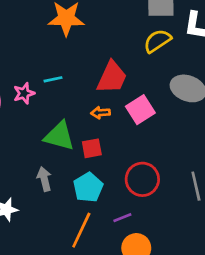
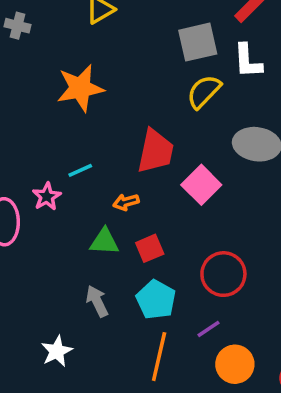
orange arrow: (100, 113) -> (126, 202), moved
green triangle: (59, 136) -> (104, 242), size x0.7

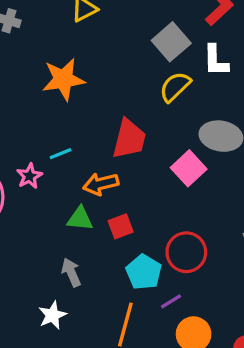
gray square: (198, 42) -> (171, 42), turned -30
pink square: (201, 185) -> (189, 168), moved
orange arrow: (126, 202) -> (101, 184), size x1.5
cyan pentagon: (156, 300) -> (144, 272), moved
white star: (57, 351) -> (52, 315), moved

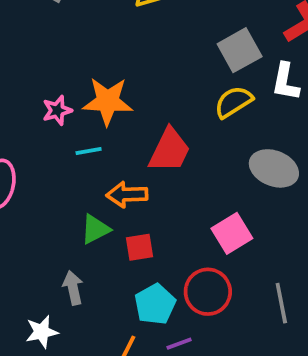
orange star: (63, 79) -> (108, 101), moved
pink square: (189, 168) -> (232, 233), moved
pink star: (29, 176) -> (57, 110), moved
green triangle: (80, 219) -> (95, 229), turned -44

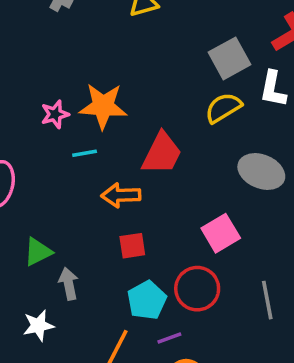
green triangle: (95, 229) -> (38, 252), moved

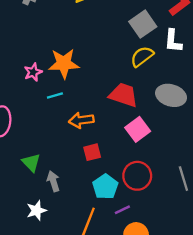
red trapezoid: (162, 153) -> (123, 95), moved, turned -92
pink square: (221, 233) -> (138, 129), moved
green triangle: (38, 252) -> (31, 163), turned -42

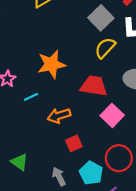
orange star: (64, 63) -> (51, 64), moved
gray arrow: (53, 181) -> (59, 176), moved

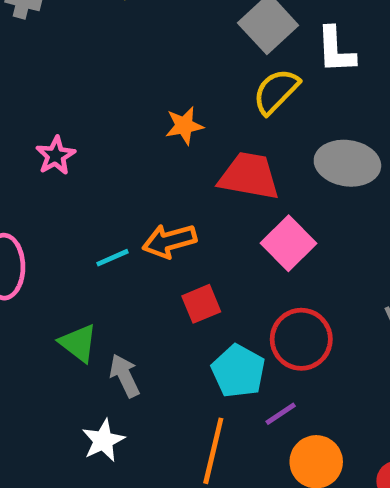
orange star: (51, 64) -> (184, 126), moved, size x0.6
cyan line: (31, 97) -> (113, 258), moved
gray arrow: (59, 176) -> (125, 376), moved

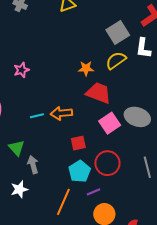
orange star: (184, 126) -> (86, 68), moved
gray ellipse: (347, 163) -> (137, 117), moved
red square: (201, 304) -> (78, 143), moved

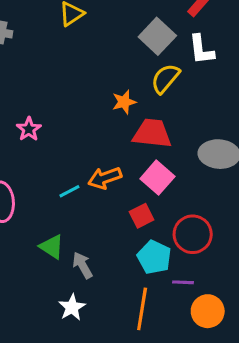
pink square: (110, 123) -> (157, 178), moved
purple line: (94, 192) -> (183, 282), turned 40

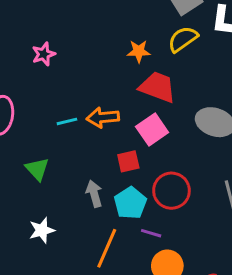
gray arrow: (82, 265) -> (94, 194), moved

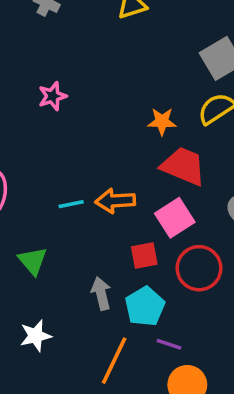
pink star: (44, 54) -> (53, 96), moved
red circle: (171, 191) -> (199, 268), moved

